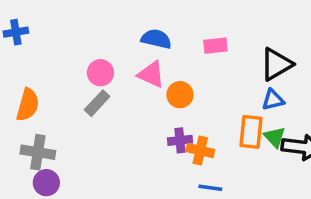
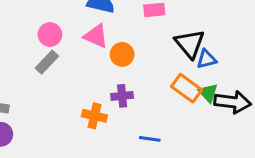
black triangle: (276, 64) -> (190, 44), moved, turned -40
orange rectangle: (251, 132) -> (187, 88), turned -60
orange cross: (200, 151) -> (94, 116), moved

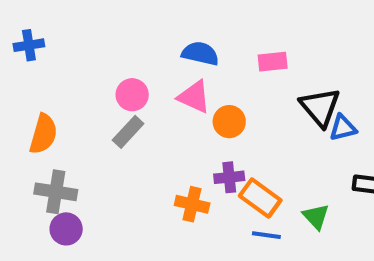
orange rectangle: (187, 88) -> (260, 198), moved
green triangle: (208, 93) -> (316, 217), moved

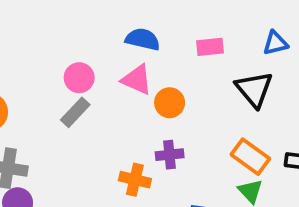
blue triangle: (343, 128) -> (275, 43), moved
orange rectangle: (260, 198) -> (250, 157), moved

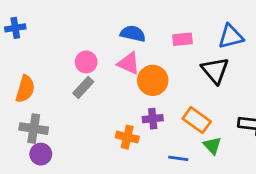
blue triangle: (275, 43) -> (231, 36), size x1.4
orange circle: (170, 103) -> (153, 80), size x1.4
orange rectangle: (250, 157) -> (197, 120), moved

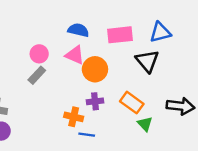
pink rectangle: (182, 39) -> (120, 35), size x1.5
blue line: (178, 158) -> (87, 135), moved

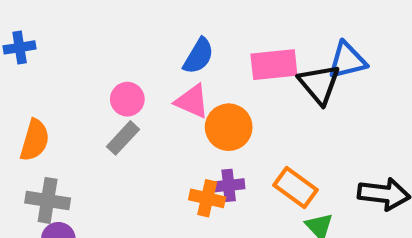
blue semicircle: (78, 30) -> (198, 56), turned 108
black triangle: (147, 61) -> (319, 84), moved
orange cross: (74, 117) -> (207, 198), moved

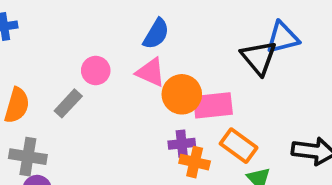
pink rectangle: (274, 65) -> (213, 105), moved
gray rectangle: (123, 138) -> (68, 103), moved
orange cross: (207, 198) -> (195, 162), moved

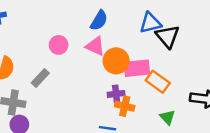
blue triangle: (283, 38) -> (150, 23), moved
gray rectangle: (68, 103) -> (40, 78), moved
orange rectangle: (239, 146) -> (158, 82), moved

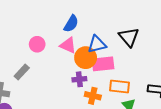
blue triangle: (150, 23) -> (97, 44), moved
orange rectangle: (158, 82) -> (120, 87), moved, turned -30
purple cross: (116, 94) -> (79, 79), moved

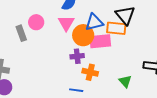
pink triangle: (68, 45) -> (66, 23), turned 36
gray rectangle: (22, 72) -> (21, 33), moved, turned -63
orange rectangle: (120, 87) -> (116, 28), moved

